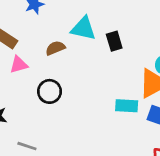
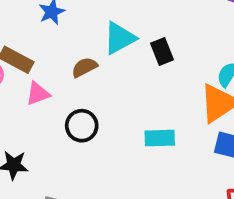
cyan triangle: (83, 28) -> (120, 38), turned -36
cyan rectangle: (127, 106) -> (160, 138), moved

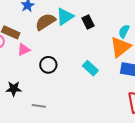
brown semicircle: (84, 67) -> (45, 22), moved, size x1.5
cyan rectangle: (160, 138) -> (90, 68), turned 49

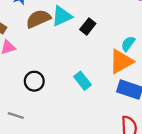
black rectangle: (88, 22) -> (88, 26), turned 56
black circle: (48, 65) -> (34, 81), moved

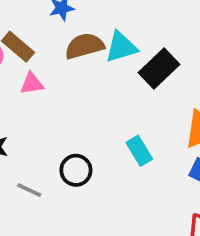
black rectangle: (88, 26) -> (159, 68), size x1.5
black circle: (34, 81) -> (76, 170), moved

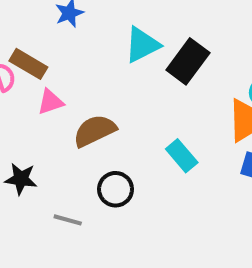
brown semicircle: (84, 46) -> (95, 131), moved

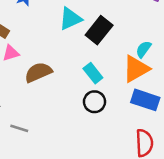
cyan rectangle: (182, 156) -> (93, 73), moved
black circle: (116, 189) -> (95, 102), moved

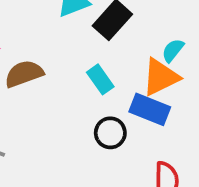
blue rectangle: (145, 100) -> (150, 109), moved
black circle: (95, 102) -> (110, 133), moved

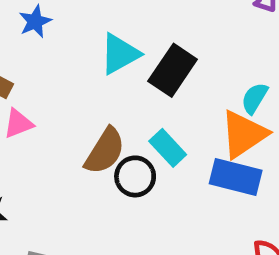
brown semicircle: (24, 74) -> (105, 151), moved, turned 150
black circle: (110, 133) -> (135, 176), moved

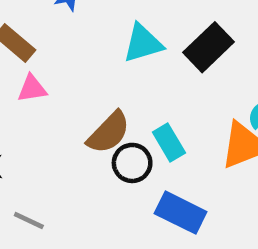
black rectangle: (173, 70) -> (209, 47), moved
blue rectangle: (236, 177) -> (181, 213), moved

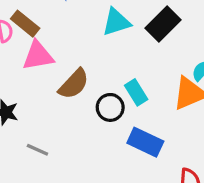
pink triangle: (32, 88) -> (38, 56), size x1.5
brown semicircle: (109, 133) -> (74, 84), moved

